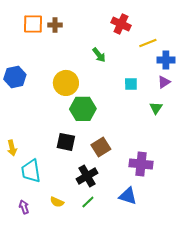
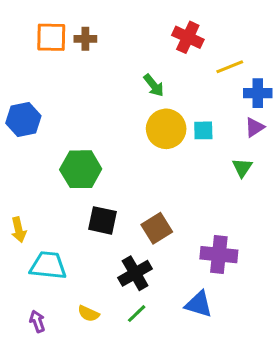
yellow circle: (66, 83) -> (166, 129), moved
green hexagon: (83, 109) -> (81, 169), moved
cyan trapezoid: (31, 171) -> (48, 265), turned 105

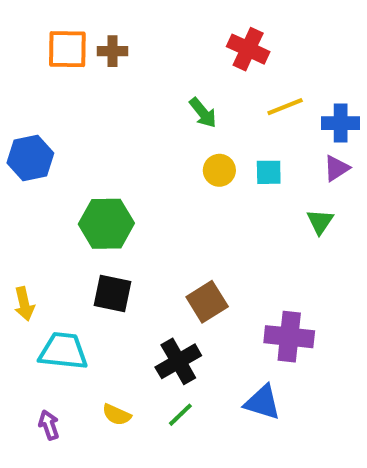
yellow line: (230, 67) -> (285, 107), moved
yellow circle: (166, 129) -> (219, 170), size x0.6
black square: (102, 220) -> (113, 294), moved

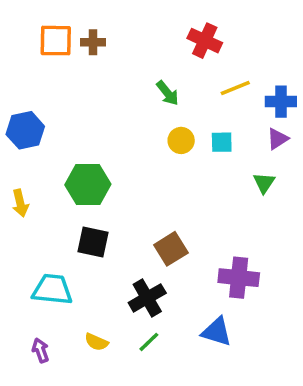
yellow arrow: (24, 304) -> (20, 203), moved

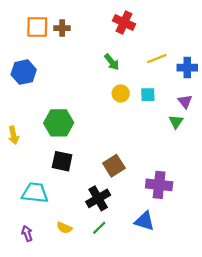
red cross: (205, 41) -> (124, 22), moved
blue hexagon: (25, 130) -> (24, 72), moved
purple triangle: (278, 139) -> (185, 101), moved, turned -35

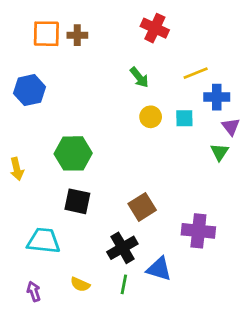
blue cross: (187, 68) -> (217, 97), moved
blue triangle: (144, 221) -> (159, 269), moved
green line: (99, 228) -> (124, 284), turned -35

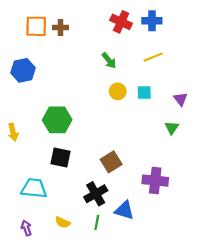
blue cross: (217, 97) -> (152, 21), moved
green triangle: (220, 152) -> (172, 128), moved

